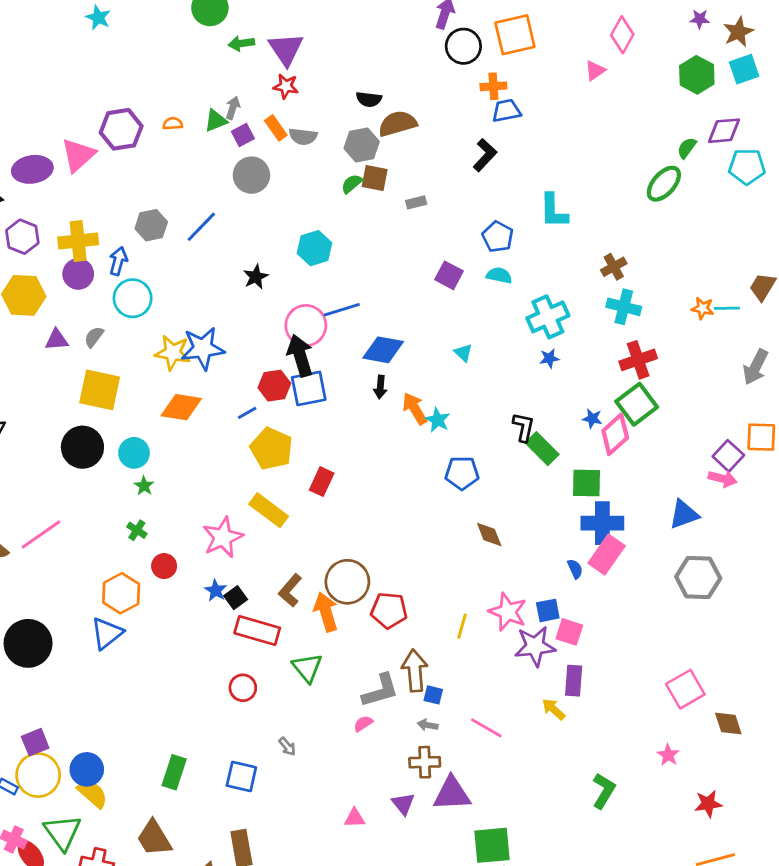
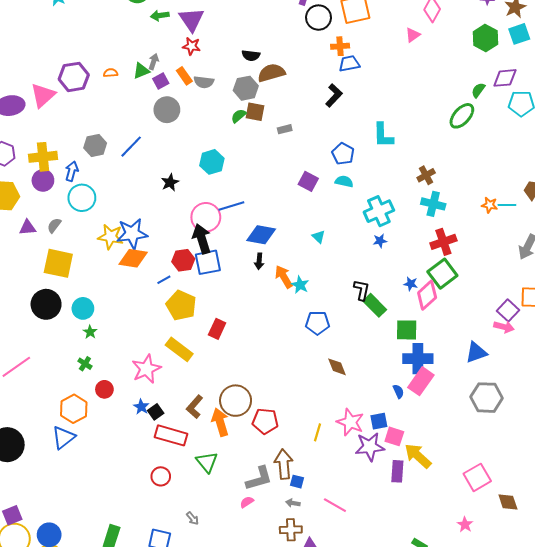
orange diamond: (181, 407) -> (133, 258), moved
yellow arrow: (554, 709) -> (418, 456), moved, size x1.6

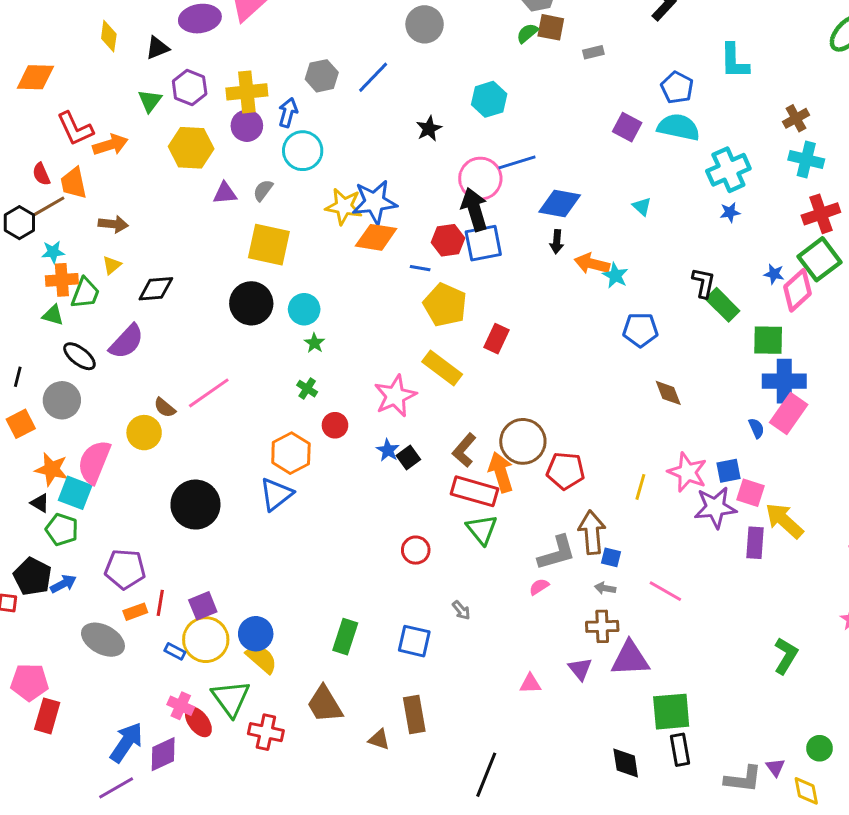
cyan semicircle: (344, 181) -> (679, 127), size x1.6
orange arrow: (284, 277) -> (592, 264), turned -45
blue line: (164, 280) -> (420, 268), turned 40
red rectangle: (171, 435) -> (474, 491), moved

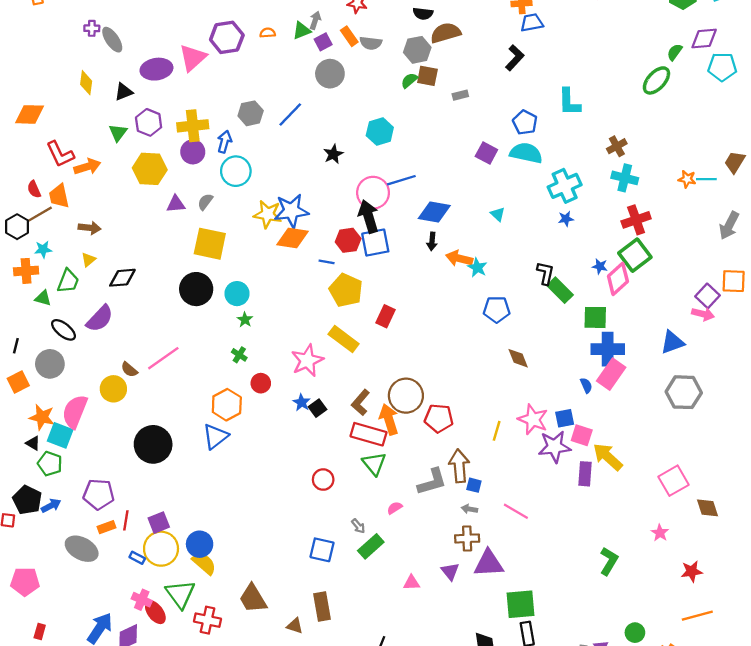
orange cross: (62, 280) -> (26, 271), moved
pink semicircle: (539, 587) -> (395, 508), moved
green rectangle: (345, 637) -> (371, 546), moved, turned 30
red rectangle: (47, 716) -> (40, 631), moved, size x0.6

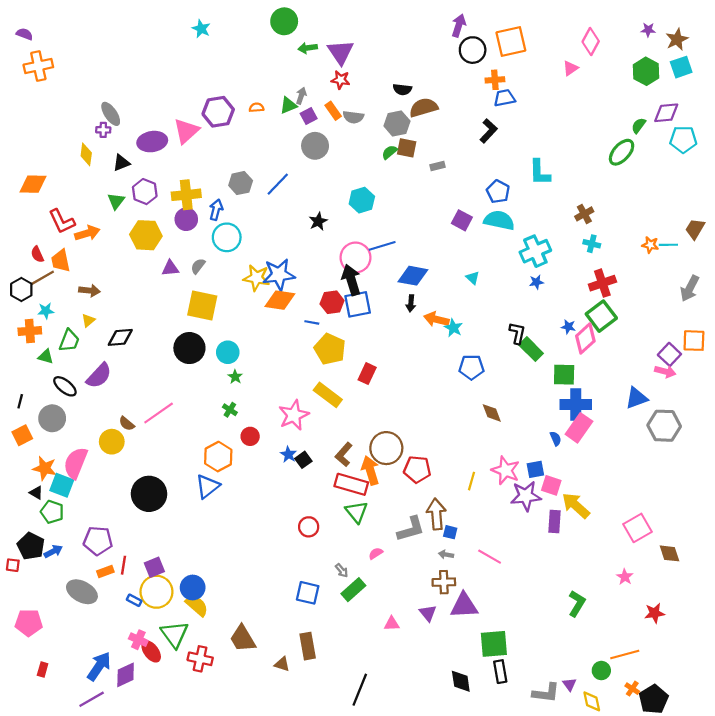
purple cross: (92, 28) -> (103, 130), moved
cyan cross: (625, 178) -> (592, 244), size x0.7
gray hexagon: (684, 392) -> (664, 426), moved
orange line: (697, 616) -> (625, 655), moved

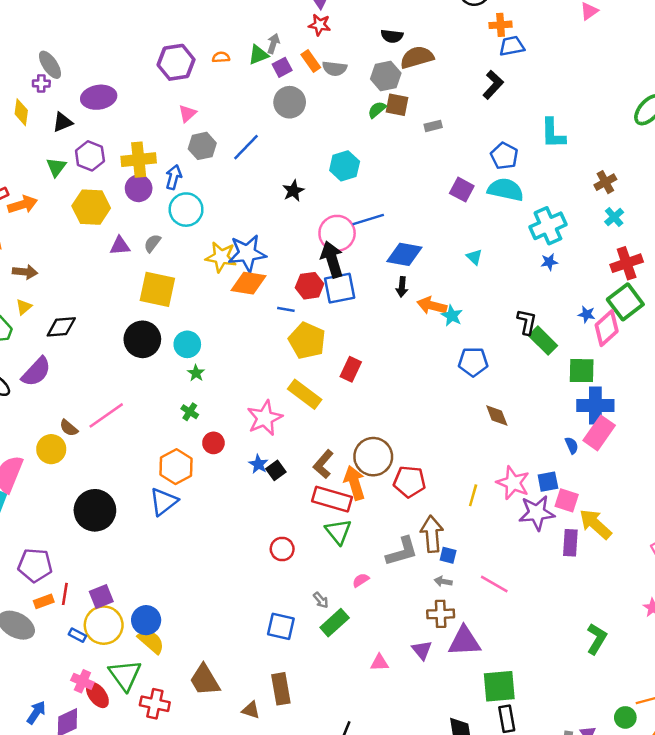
pink triangle: (186, 131) -> (187, 113), moved, size x0.6
cyan cross: (592, 244) -> (614, 217), turned 35
blue arrow: (99, 666) -> (36, 712), size x0.7

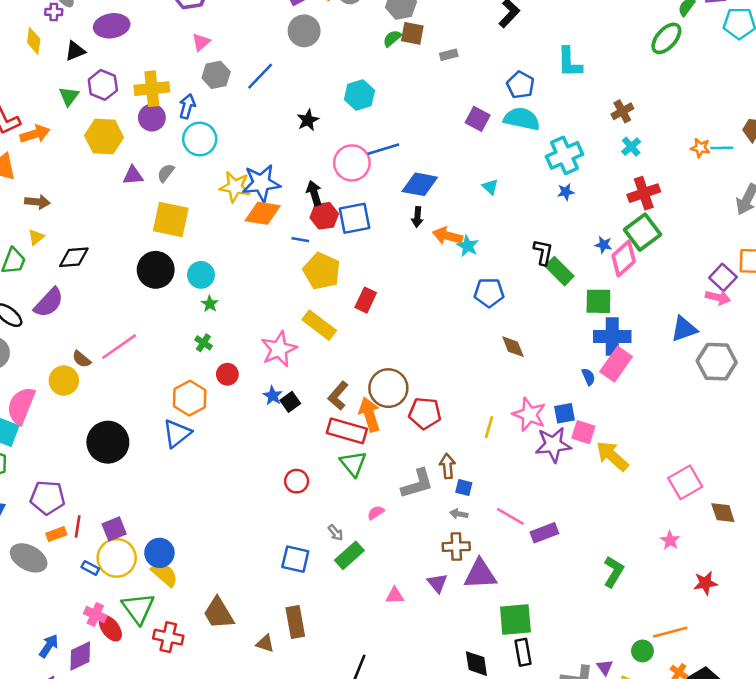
black arrow: (332, 259) -> (314, 193), moved, size x0.7
brown arrow: (432, 534) -> (447, 466), size x0.7
purple rectangle: (570, 543) -> (544, 533), moved, turned 65

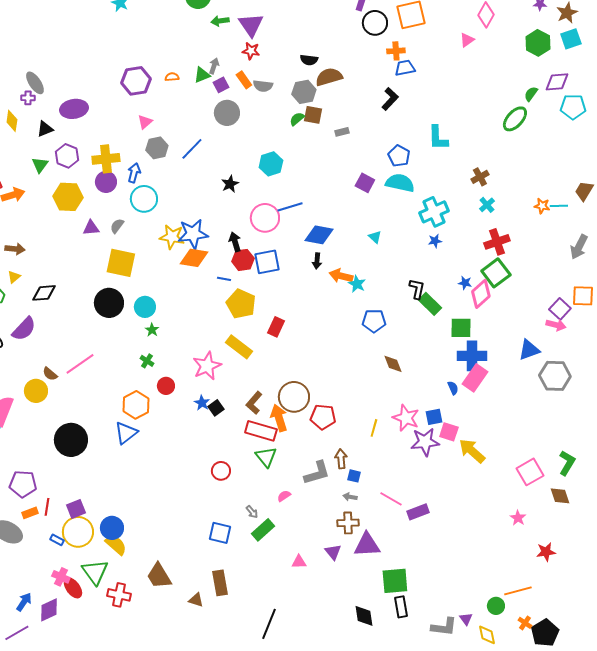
green L-shape: (614, 572) -> (567, 463), moved

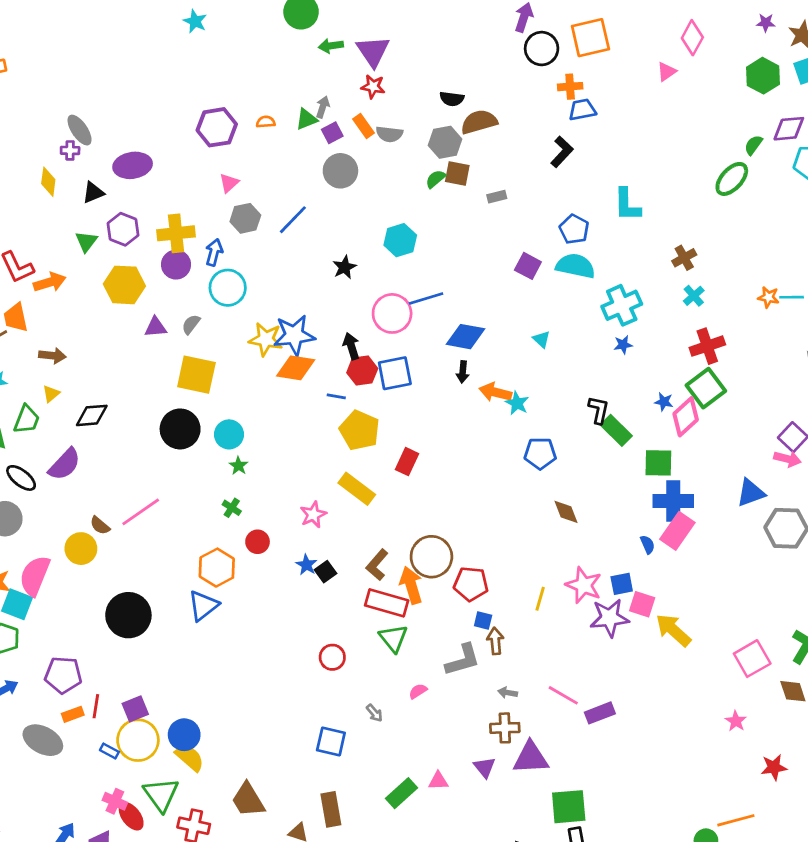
pink star: (207, 366) -> (313, 515), size x0.7
blue square: (354, 476) -> (483, 621), moved
green rectangle: (263, 530) -> (402, 793), moved

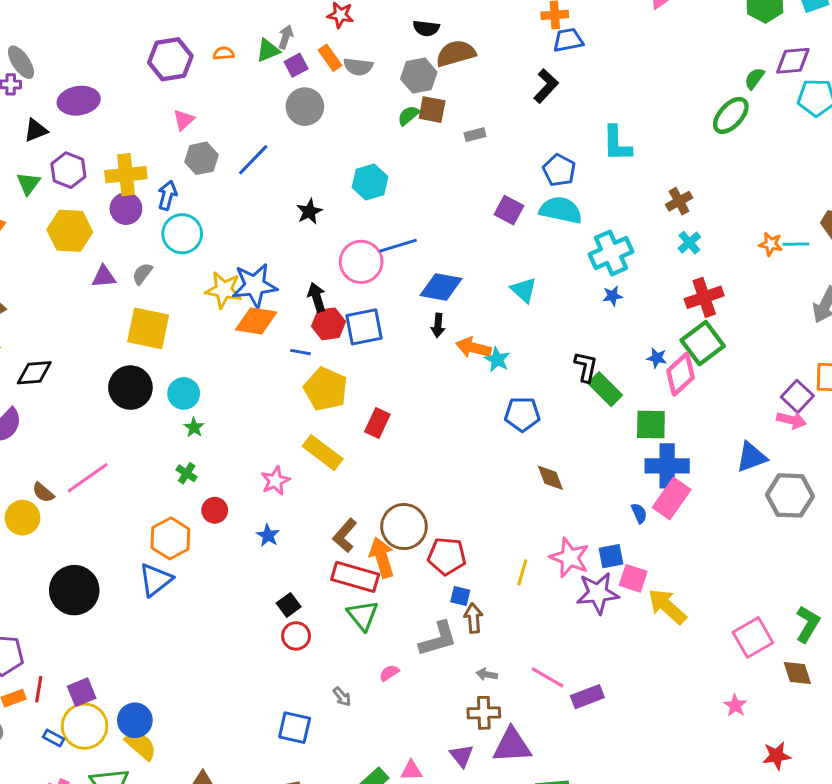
cyan triangle: (542, 339) -> (524, 290), size x1.4
black square: (325, 572) -> (289, 605), moved

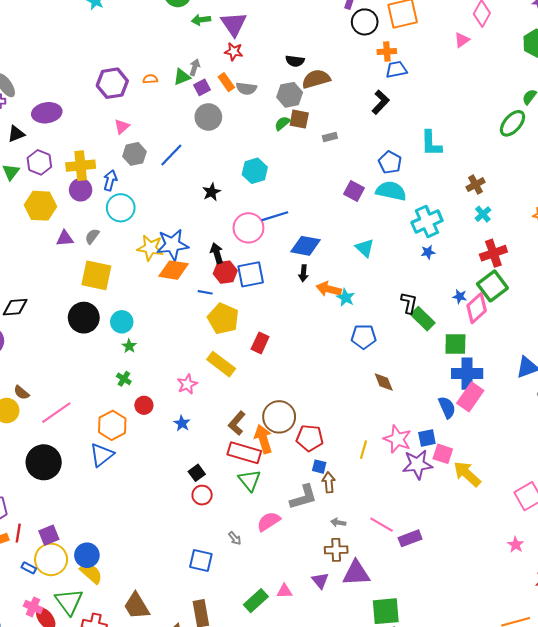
pink line: (88, 478) -> (56, 413), moved
blue semicircle: (639, 513) -> (447, 407), size x1.5
pink semicircle: (389, 673) -> (269, 521), size x1.6

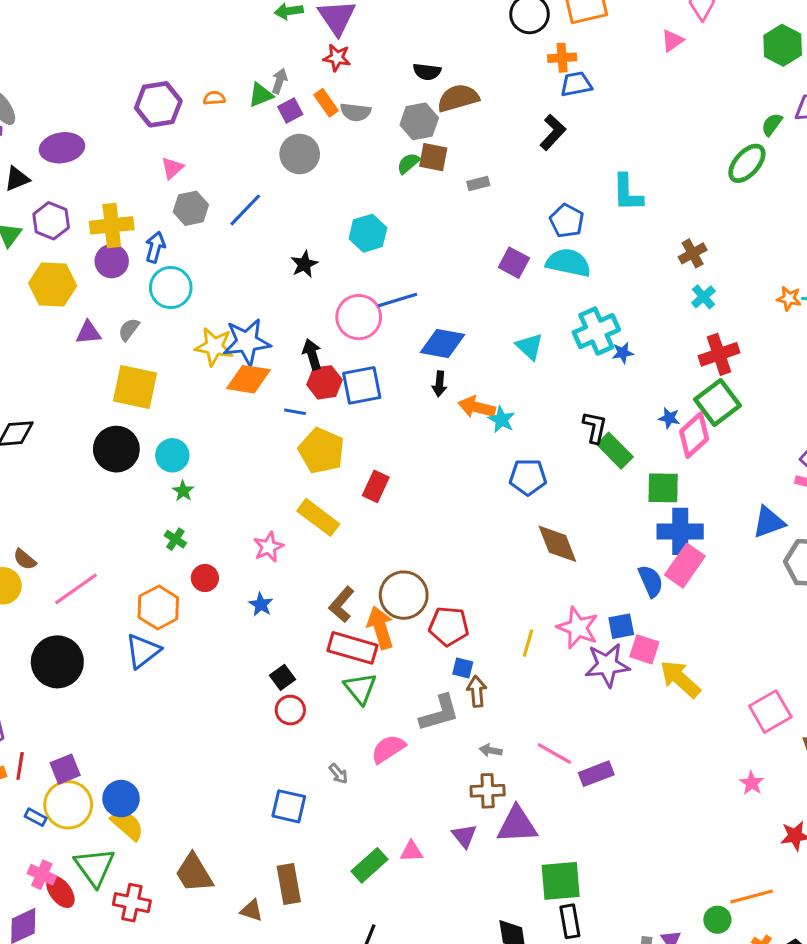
cyan cross: (427, 222) -> (596, 331), moved
brown diamond: (384, 382) -> (557, 544), size x1.4

